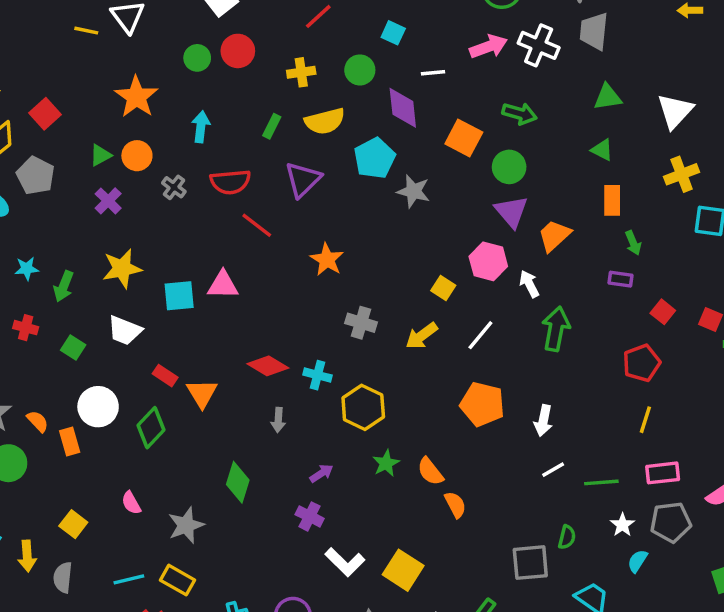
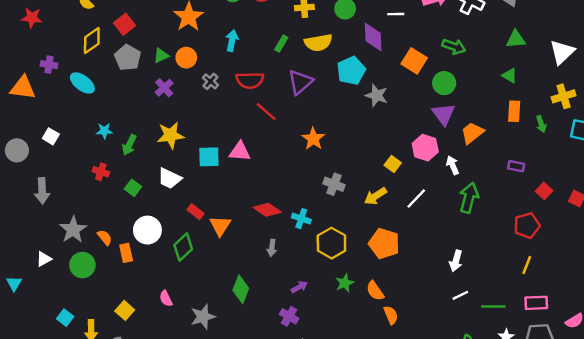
gray pentagon: (36, 176) -> (128, 58), moved
green arrow: (633, 243) -> (541, 124), moved
orange pentagon: (482, 404) -> (384, 244), moved

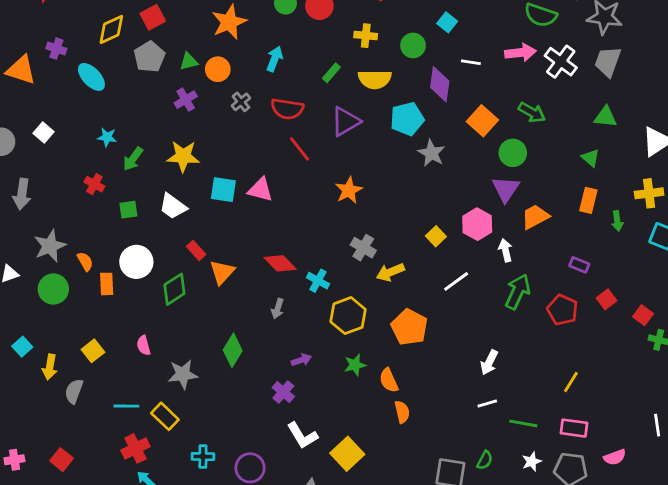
green square: (133, 188) -> (128, 210), turned 35
yellow arrow: (375, 196) -> (390, 272), moved
red pentagon: (527, 225) -> (562, 310), moved, turned 30

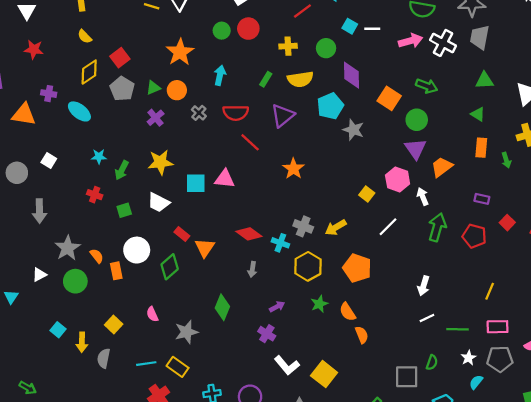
white line: (471, 62) -> (372, 29), moved
gray cross: (363, 248) -> (303, 226), moved

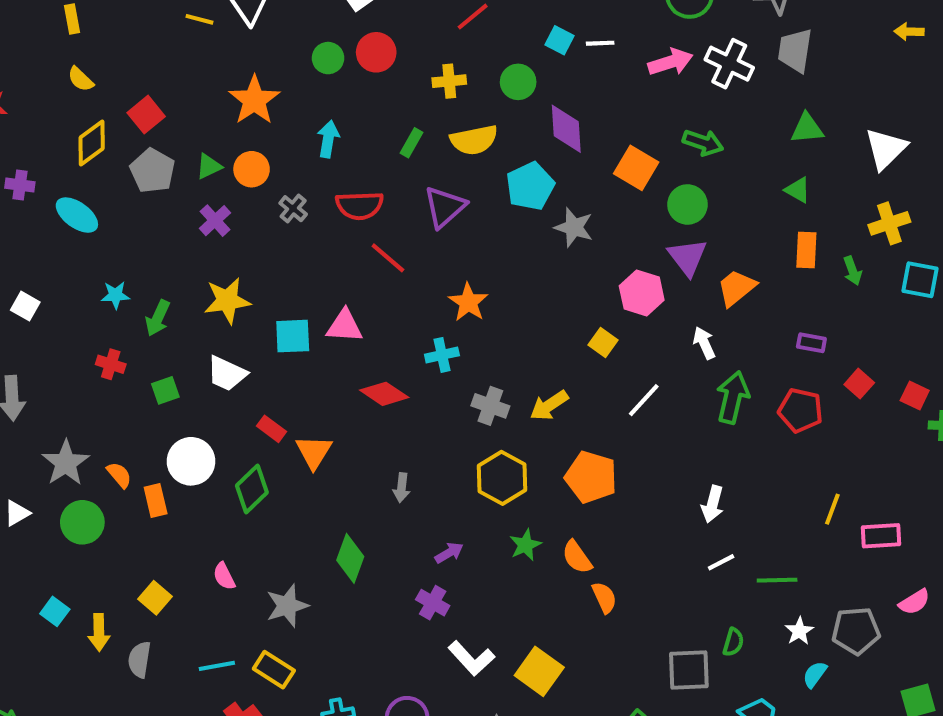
pink hexagon: (398, 180) -> (642, 293), moved
red diamond: (249, 234) -> (384, 394), moved
cyan cross: (280, 243) -> (442, 355), moved, turned -30
pink rectangle: (498, 327) -> (881, 536), moved

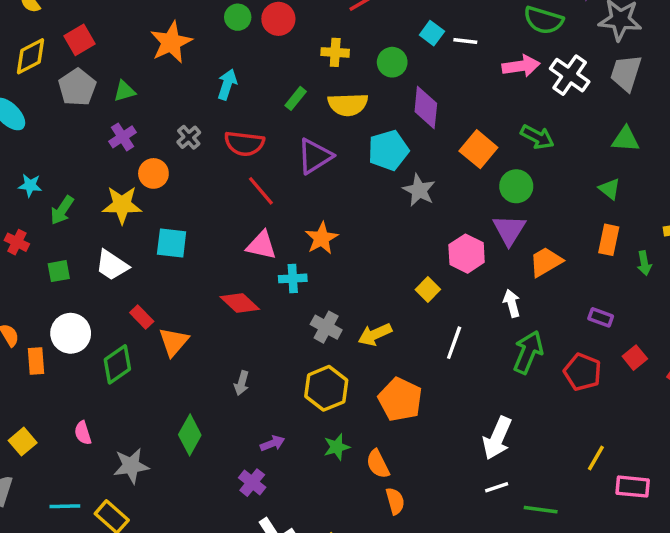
orange circle: (252, 169) -> (153, 173), moved
pink triangle: (345, 326) -> (261, 245), moved
white line: (644, 400) -> (454, 343), turned -32
white arrow: (713, 504) -> (497, 438), size x1.4

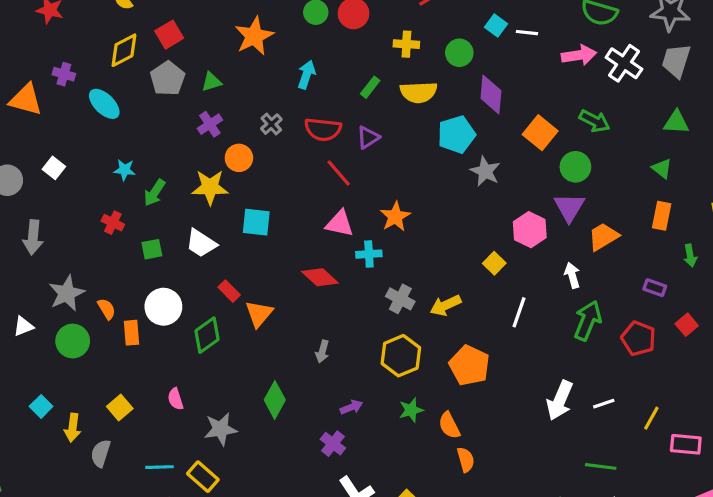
purple triangle: (315, 156) -> (368, 137), moved, size x0.7
green arrow: (644, 263) -> (690, 256), moved
white line: (497, 487) -> (604, 404), moved

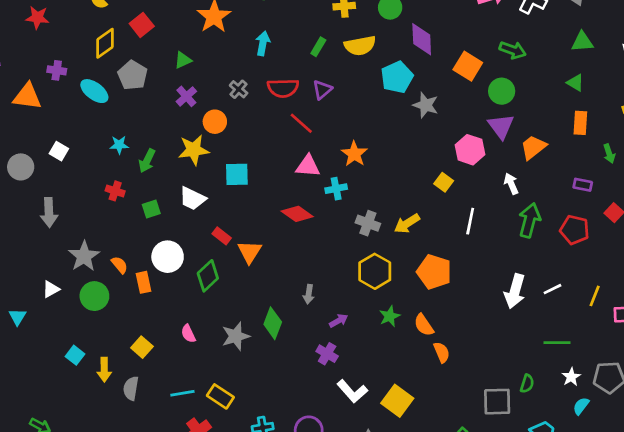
gray pentagon: (168, 79) -> (133, 75), moved
gray arrow: (322, 351) -> (309, 294), moved
gray star: (221, 429) -> (236, 336), moved

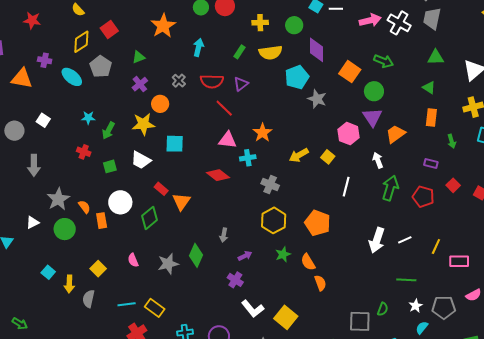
yellow arrow: (407, 224) -> (299, 155), moved

